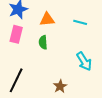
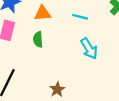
cyan arrow: (84, 61) -> (89, 49), moved

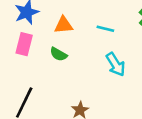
green semicircle: (38, 39) -> (58, 54), turned -56

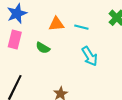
orange triangle: (64, 25) -> (56, 24), moved

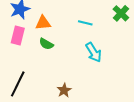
orange triangle: (56, 24) -> (43, 23), moved

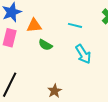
green semicircle: (46, 44) -> (45, 45), moved

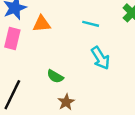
green semicircle: (45, 45) -> (55, 76), moved

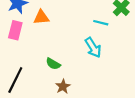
cyan line: (91, 24) -> (101, 23), moved

